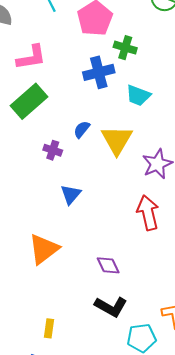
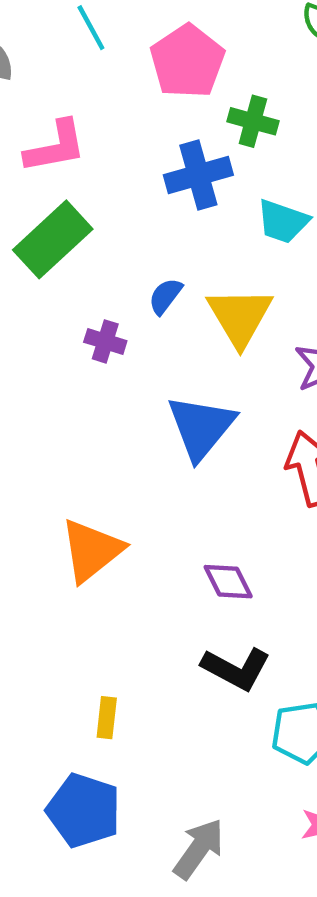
blue triangle: (71, 194) -> (201, 427), moved, size x1.6

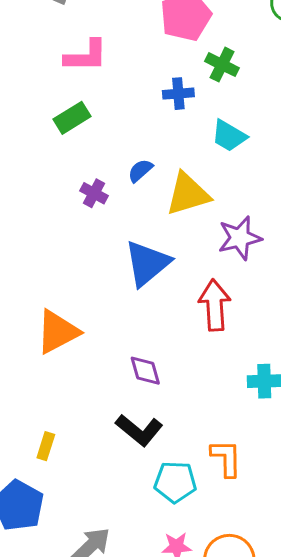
blue cross: (198, 175) -> (178, 94), size x0.7
green rectangle: (53, 239) -> (72, 118), size x0.7
yellow triangle: (240, 317) -> (188, 194), turned 33

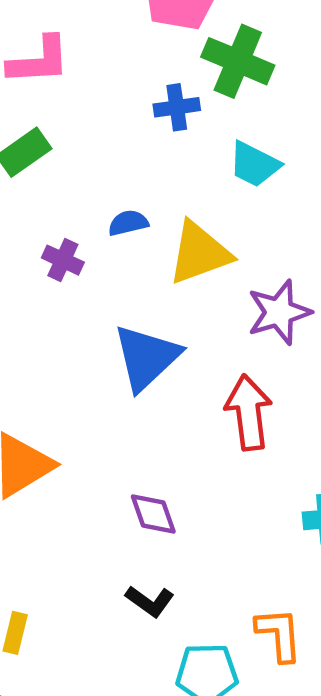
green cross: (222, 65) -> (238, 61), size x1.4
blue semicircle: (140, 171) -> (128, 223), turned 32
black L-shape: (139, 430) -> (150, 601), size x0.7

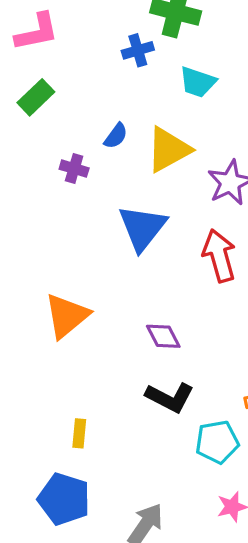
blue semicircle: (128, 223) -> (116, 136), turned 148
black L-shape: (150, 601) -> (170, 397), size x1.4

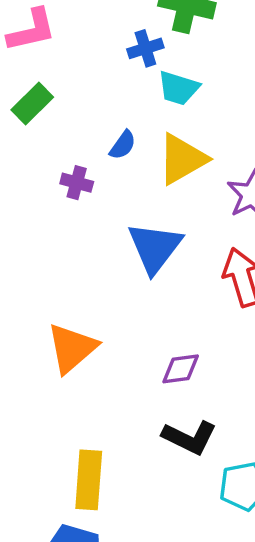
cyan trapezoid: (198, 82) -> (178, 88), moved
purple diamond: (163, 336) -> (181, 369), turned -69
yellow rectangle: (79, 433) -> (89, 480), size x1.8

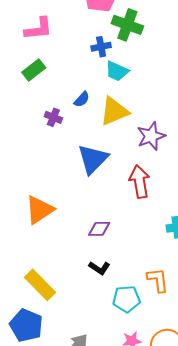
black L-shape: (190, 437) -> (99, 268), size x0.7
yellow rectangle: (89, 480) -> (40, 285), turned -56

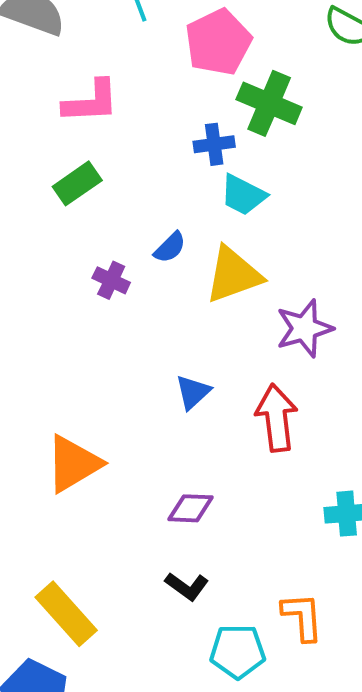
blue triangle: (93, 159) -> (193, 392), moved, size x0.6

